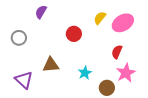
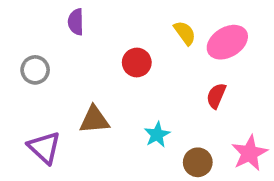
purple semicircle: (41, 12) -> (76, 22), turned -32
yellow semicircle: (100, 18) -> (185, 33), turned 104
pink star: (126, 73) -> (249, 153), moved

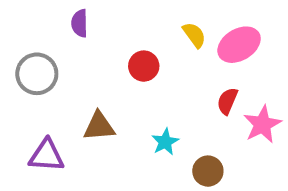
gray circle: (35, 70) -> (37, 74), size x1.4
purple triangle: (44, 148) -> (47, 155), turned -39
pink star: (249, 153) -> (262, 124), moved

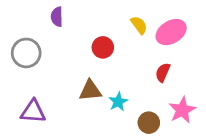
pink star: (262, 124) -> (182, 110), moved
brown triangle: (99, 126) -> (90, 91), moved

